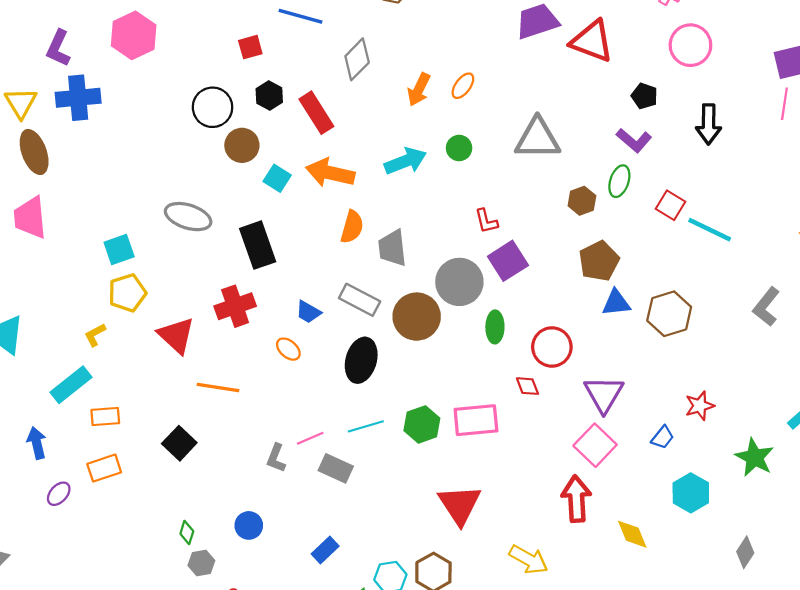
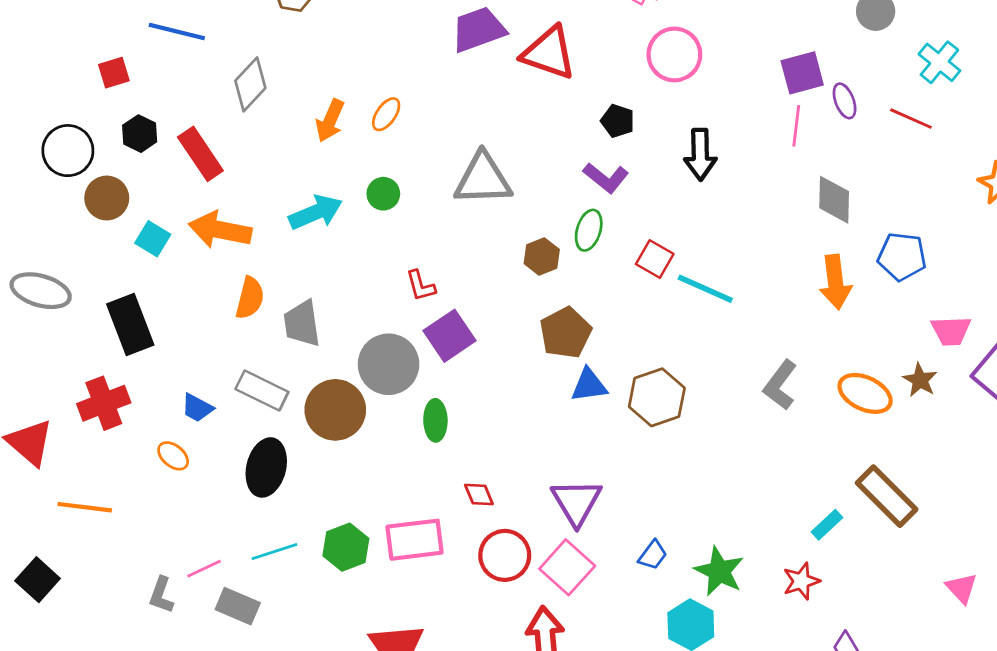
red circle: (552, 347) -> (505, 555), moved
red star: (700, 406) -> (801, 581), moved
green star: (755, 457) -> (719, 571), moved

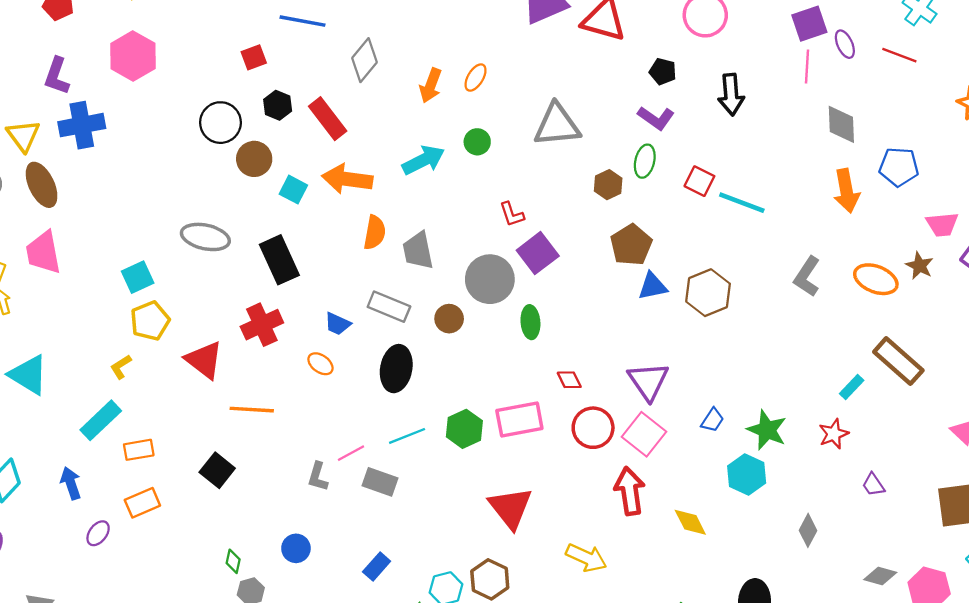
brown circle: (335, 410) -> (449, 319), size x0.6

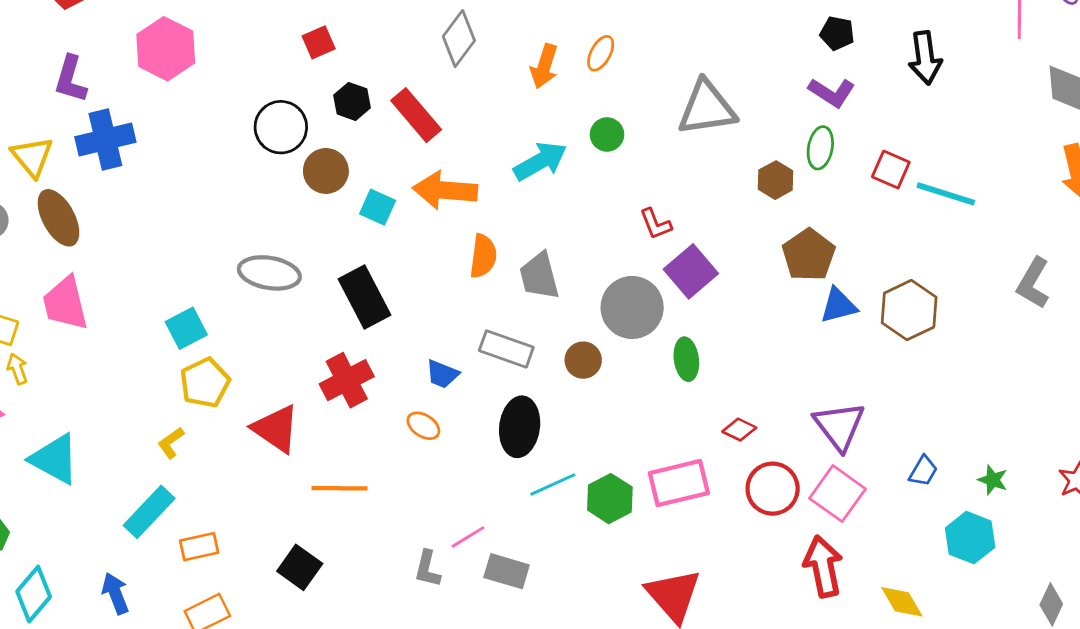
red diamond: (569, 380) -> (739, 430), turned -35
green star: (767, 430) -> (993, 480), size x0.6
cyan line: (407, 436) -> (553, 484), moved

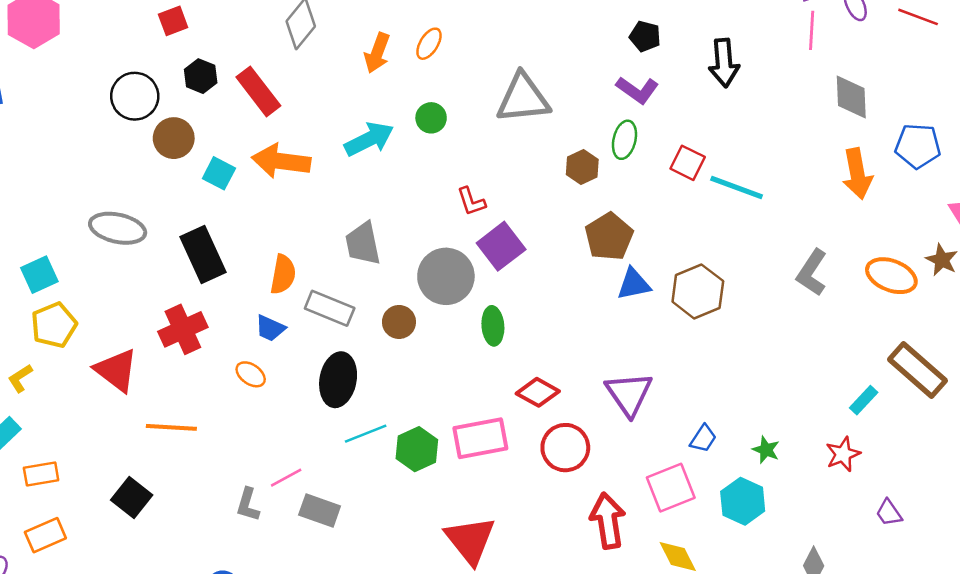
orange semicircle: (483, 256) -> (283, 274), moved
red diamond: (739, 430) -> (538, 392), size x1.4
pink square: (837, 494) -> (671, 488), moved, turned 30

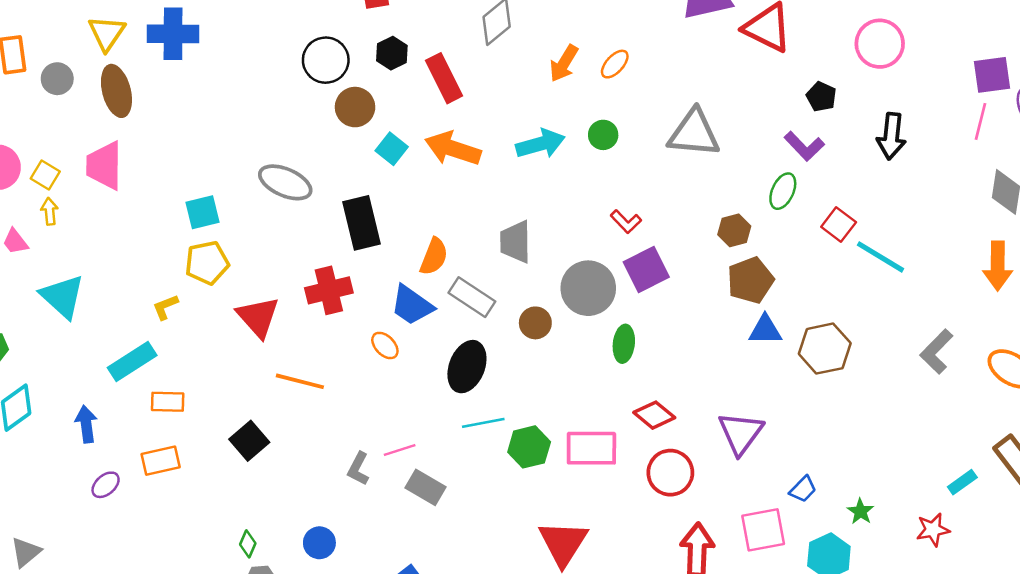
brown hexagon: (582, 167) -> (734, 230), moved
red L-shape: (471, 201) -> (626, 222), turned -36
blue trapezoid: (270, 328) -> (412, 305), size x1.5

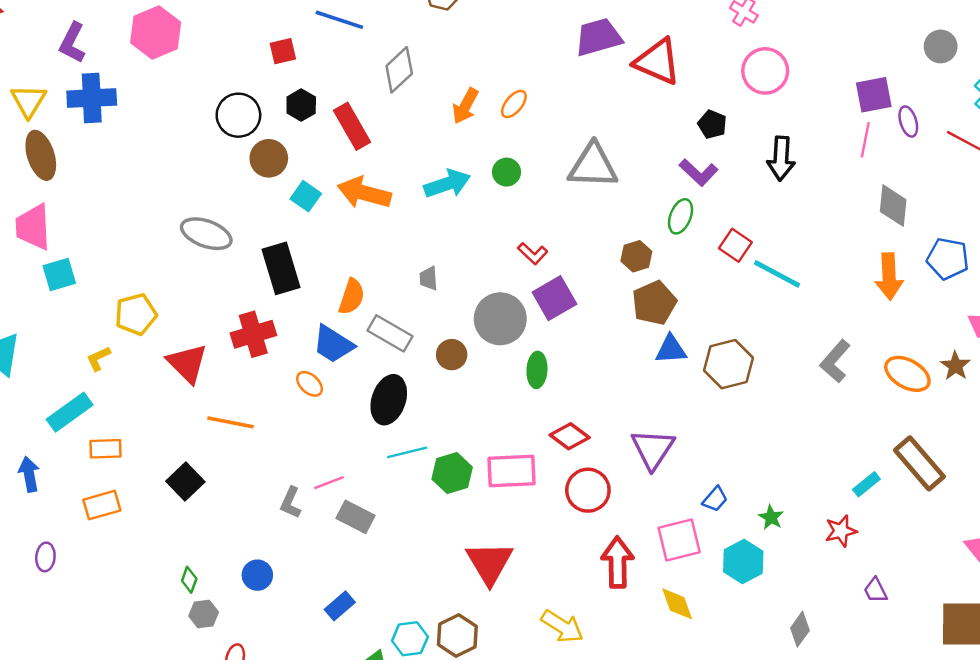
cyan square: (203, 212) -> (59, 275), moved
gray trapezoid: (515, 242) -> (429, 278), size x0.6
purple ellipse: (106, 485) -> (45, 557), moved, turned -40

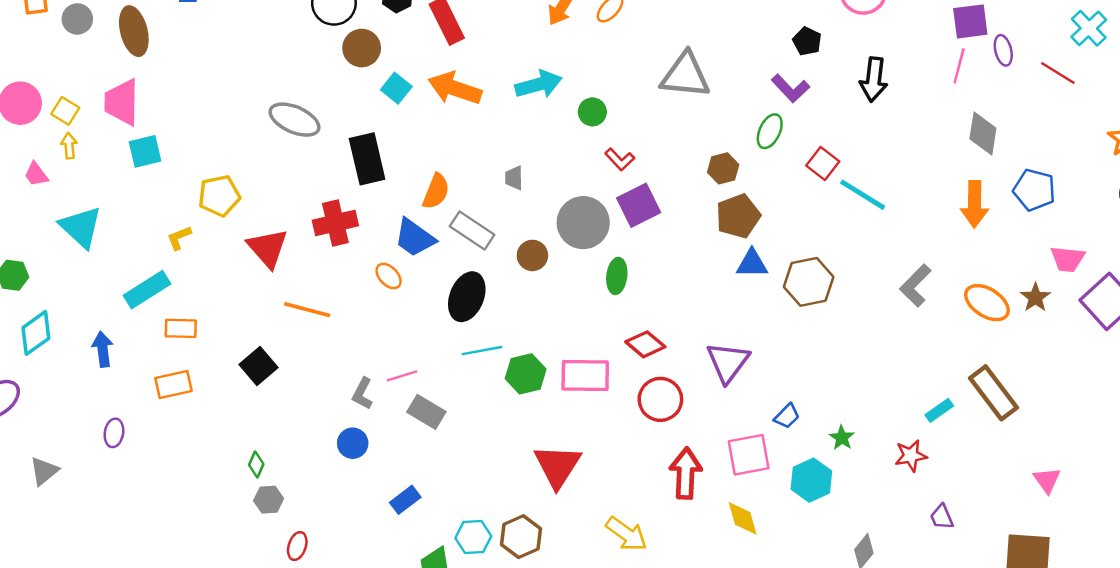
green circle: (507, 172) -> (592, 112), moved
blue circle: (257, 575) -> (353, 443), moved

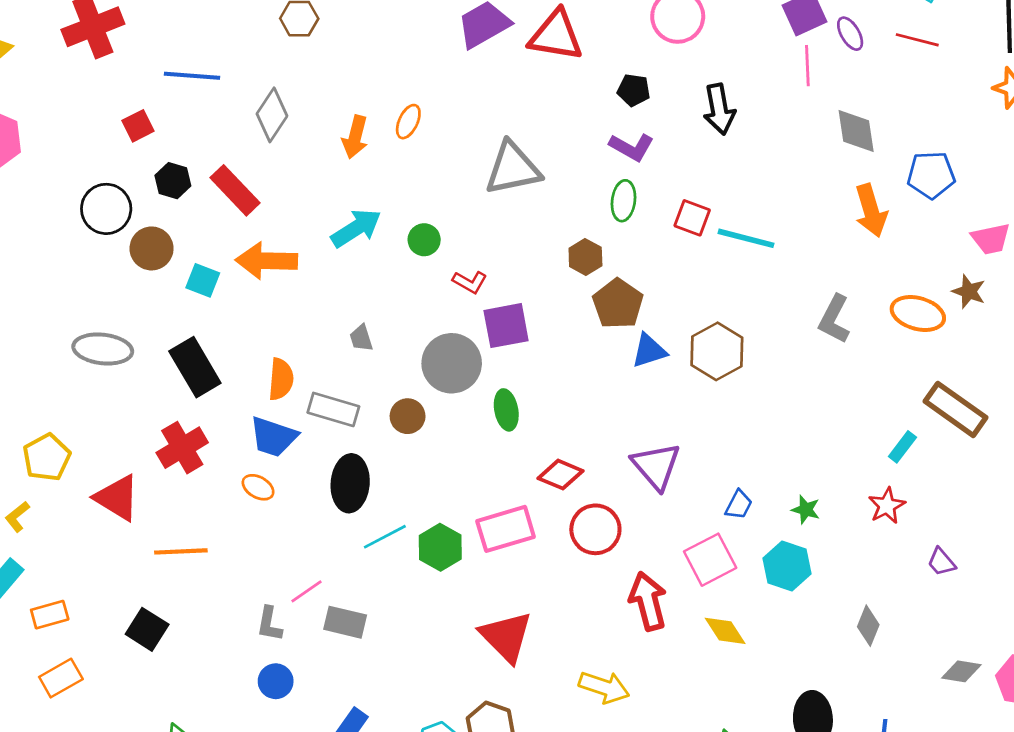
purple square: (639, 205) -> (506, 326), turned 33

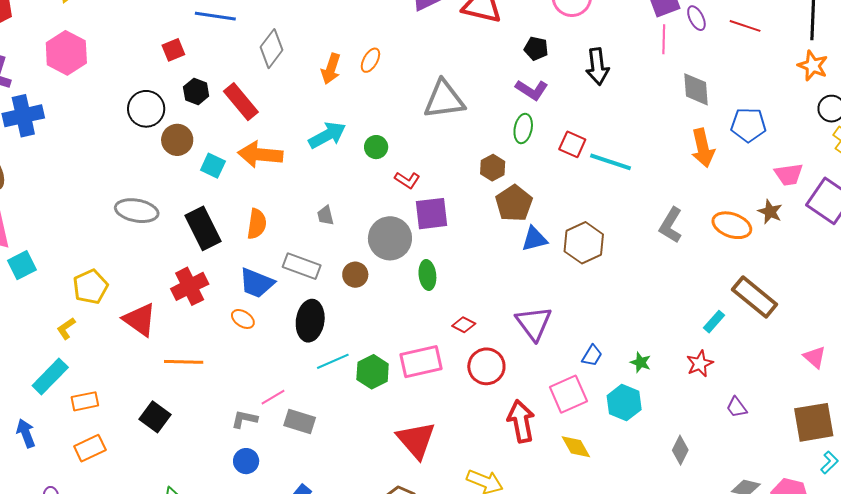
orange semicircle: (281, 379) -> (257, 224), moved
red diamond: (560, 475) -> (464, 325), size x0.7
gray L-shape: (269, 624) -> (244, 419), turned 88

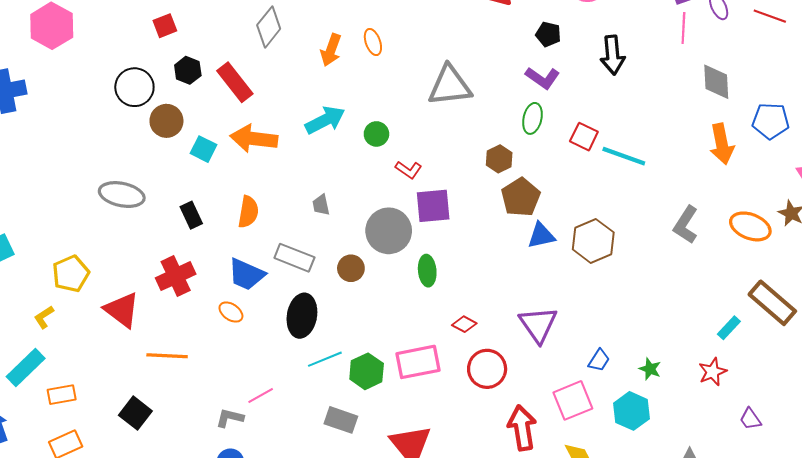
orange ellipse: (370, 60) -> (373, 42), turned -50
black rectangle: (203, 228) -> (191, 215), size x0.6
gray rectangle: (300, 422) -> (341, 420), moved

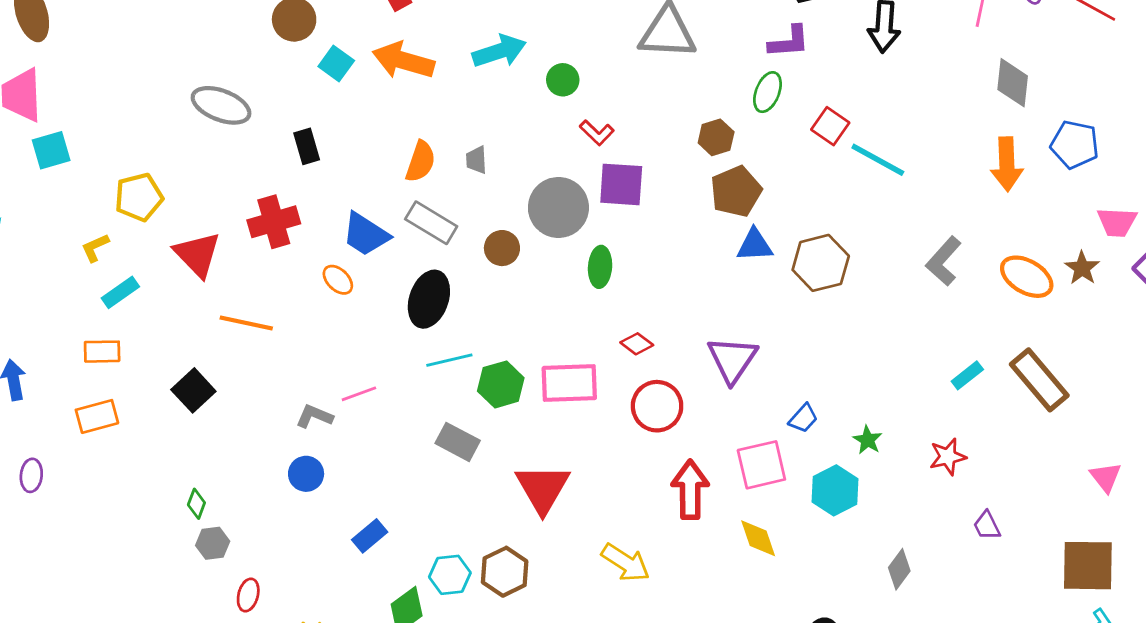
purple L-shape: (543, 78) -> (789, 42), turned -48
orange semicircle: (248, 212) -> (420, 162), moved
cyan rectangle: (729, 328) -> (967, 375), moved
cyan rectangle: (26, 368) -> (120, 292), moved, size x0.7

